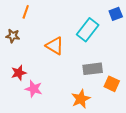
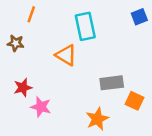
cyan rectangle: (88, 30) -> (85, 26), moved, turned -50

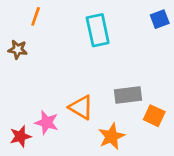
orange triangle: (66, 55) -> (81, 107), moved
red star: (23, 88) -> (20, 136), moved

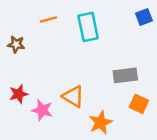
orange line: (36, 16) -> (48, 19), moved, turned 56
gray rectangle: (128, 95) -> (125, 75), moved
red star: (20, 136) -> (19, 94), moved

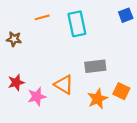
gray rectangle: (125, 75) -> (95, 66), moved
pink star: (42, 110) -> (37, 97), turned -30
orange star: (100, 123) -> (97, 99), moved

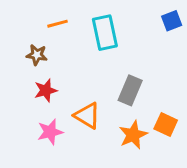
brown star: (14, 39) -> (37, 55), moved
gray rectangle: (95, 66) -> (130, 90), turned -60
red star: (16, 82) -> (46, 90), moved

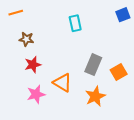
orange line: (58, 24) -> (16, 13), moved
cyan rectangle: (105, 33) -> (75, 23), size x0.7
orange square: (166, 124) -> (119, 72), moved, turned 35

